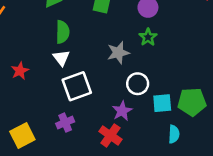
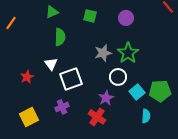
green star: (148, 37) -> (128, 53), moved, size x1.5
white triangle: (61, 58) -> (51, 64), moved
red star: (20, 71) -> (27, 77), moved
cyan square: (162, 103) -> (137, 92), turned -35

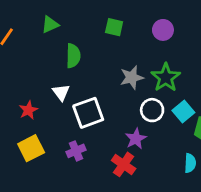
green triangle: (52, 12) -> (50, 24), moved
cyan square: (137, 92) -> (183, 111), moved
yellow square: (29, 117) -> (31, 148), moved

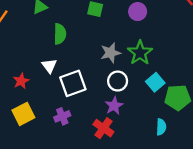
white circle: (152, 110) -> (118, 81), moved

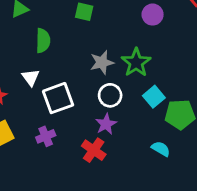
purple circle: (138, 12) -> (153, 15), moved
cyan semicircle: (161, 127) -> (161, 149), turned -63

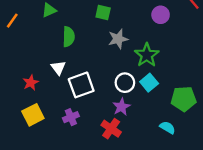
gray star: (102, 62) -> (118, 39), moved
cyan square: (154, 97) -> (149, 83), moved

